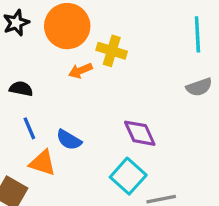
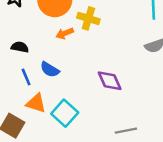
blue semicircle: (69, 140) -> (50, 70), moved
cyan square: (128, 176) -> (65, 113), moved

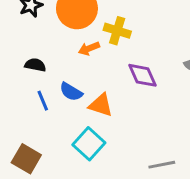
purple diamond: (110, 81) -> (142, 75), moved
orange triangle: (36, 103) -> (101, 105), moved

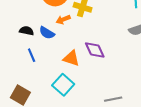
purple diamond: (142, 75) -> (95, 50), moved
blue semicircle: (71, 92) -> (47, 33), moved

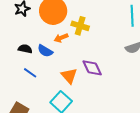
blue line: (32, 55) -> (30, 73), turned -32
orange triangle: (71, 58) -> (69, 76), turned 30

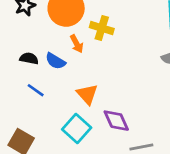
orange arrow: (61, 38) -> (77, 44), turned -96
purple diamond: (92, 68) -> (116, 121), moved

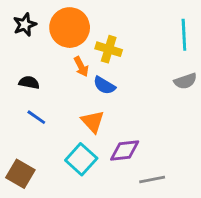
blue semicircle: (55, 61) -> (104, 85), moved
purple diamond: (116, 121) -> (125, 151), turned -72

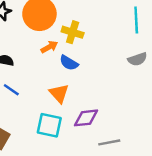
orange arrow: (81, 67) -> (49, 47), turned -91
cyan square: (81, 159) -> (49, 125), turned -30

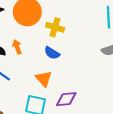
orange arrow: (49, 47) -> (17, 47), moved, turned -80

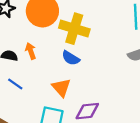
yellow cross: (55, 27) -> (74, 29), size x1.4

